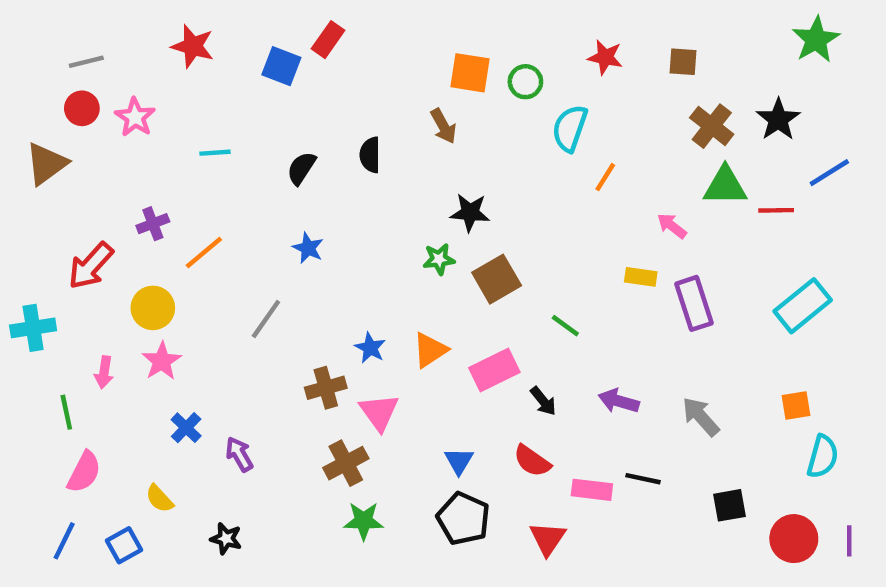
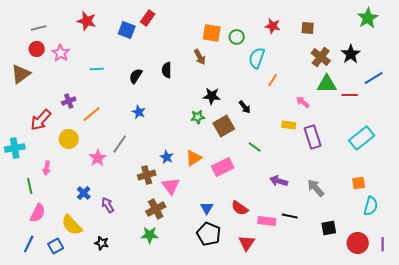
pink star: (162, 361) -> (98, 158), moved
black arrow: (543, 401) -> (245, 107), moved
yellow semicircle: (159, 499) -> (72, 225), size x1.6
green star: (364, 521) -> (150, 235), moved

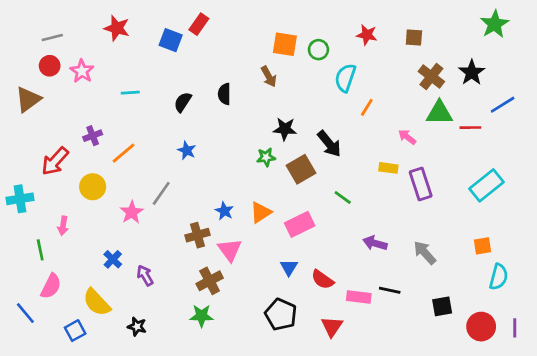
black arrow: (245, 107) -> (329, 144), size x1.5
blue triangle: (207, 208) -> (289, 267), moved
blue line: (29, 244) -> (25, 313), moved, turned -66

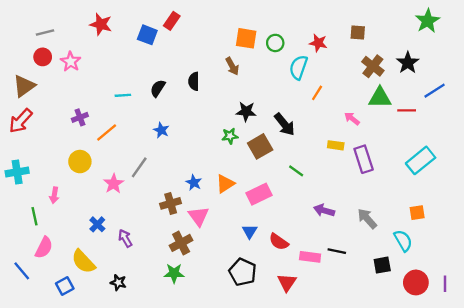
red star: (367, 35) -> (318, 43), moved
cyan line: (130, 93) -> (123, 95), moved
red arrow: (55, 161) -> (21, 121), moved
cyan semicircle: (499, 277) -> (403, 241), moved, turned -45

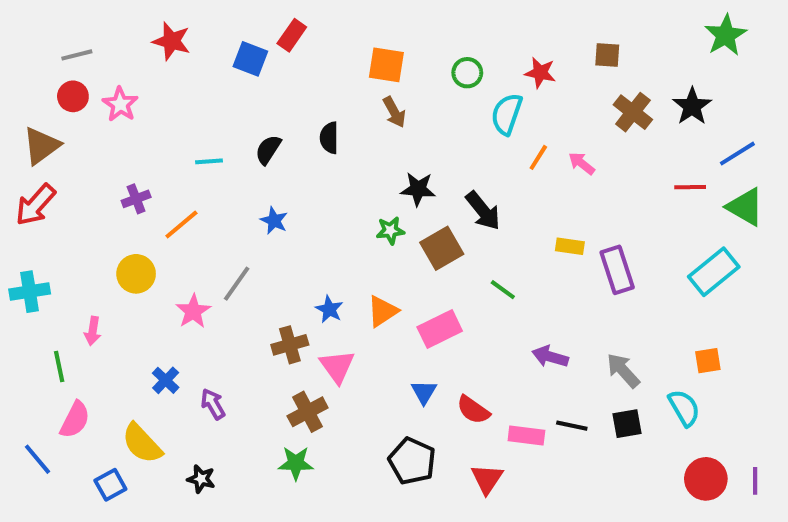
orange square: (246, 38) -> (386, 65), moved
green triangle: (380, 98) -> (745, 207), moved, turned 30
pink arrow: (352, 119) -> (582, 163), moved
black square: (382, 265) -> (627, 424), moved

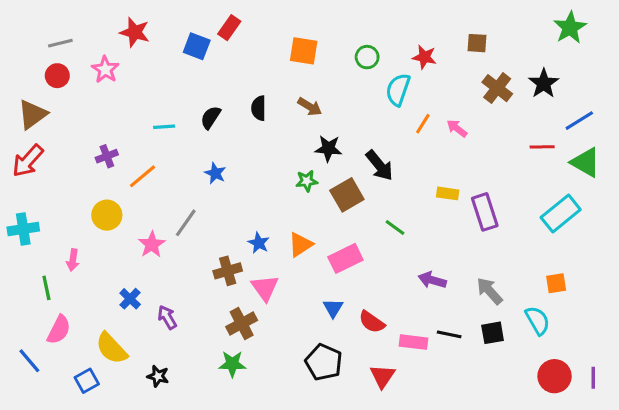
pink star: (120, 104) -> (105, 69), moved
brown arrow: (394, 112) -> (310, 107), moved, turned -30

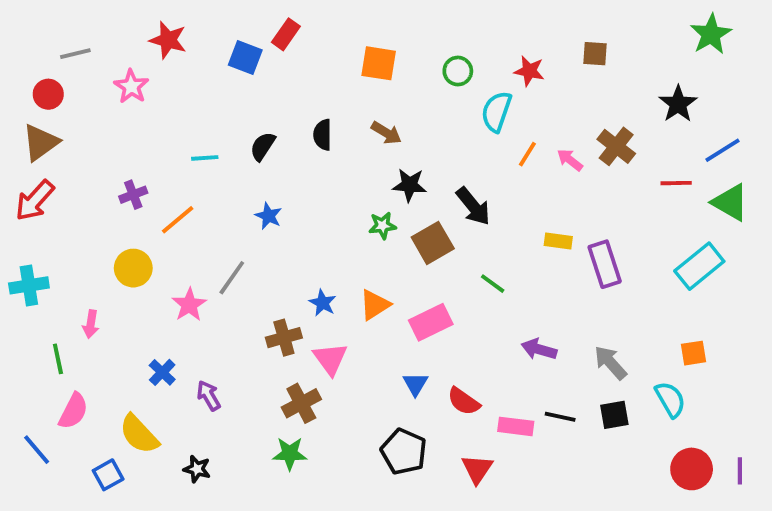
red circle: (57, 76) -> (48, 94), moved
brown cross: (497, 88) -> (616, 146), moved

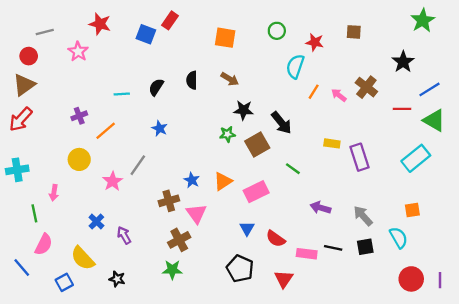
green circle: (458, 71) -> (277, 31), moved

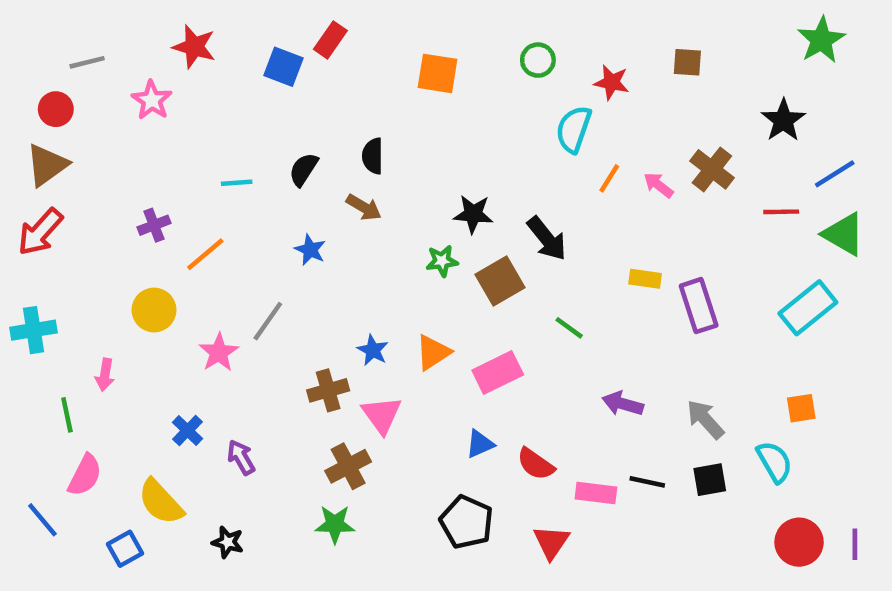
brown arrow: (230, 79) -> (364, 207), moved
blue triangle: (247, 228) -> (480, 444), turned 35

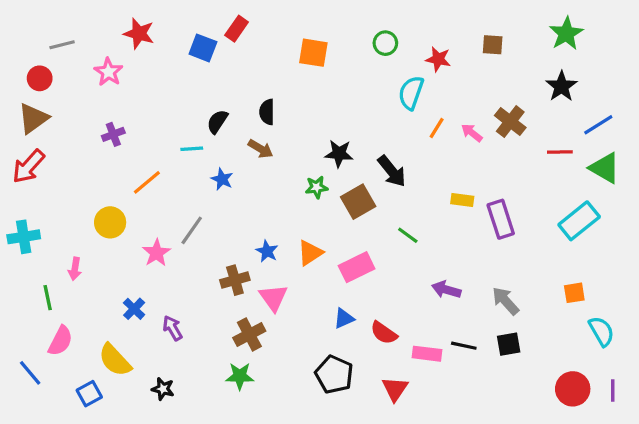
green star: (821, 40) -> (566, 34), moved
cyan line: (237, 183) -> (192, 149), moved
purple cross: (154, 225) -> (113, 134), moved
cyan semicircle: (774, 462) -> (601, 331), moved

